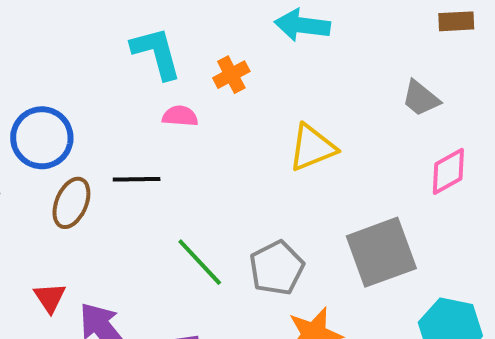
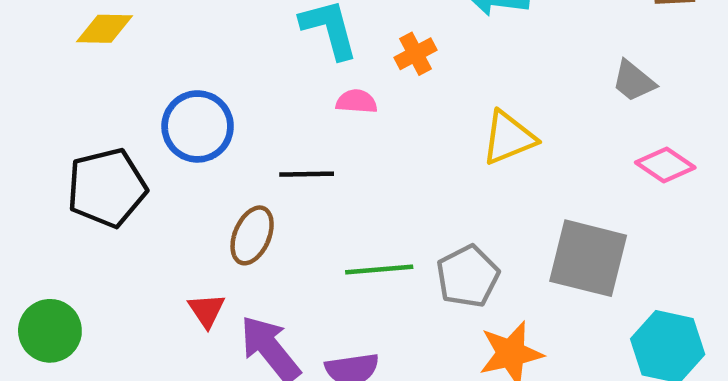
pink diamond: (448, 171) -> (665, 165), turned 63
brown ellipse: (71, 203) -> (252, 235), moved
gray square: (381, 252) -> (588, 258), turned 34
green line: (200, 262) -> (379, 269), turned -52

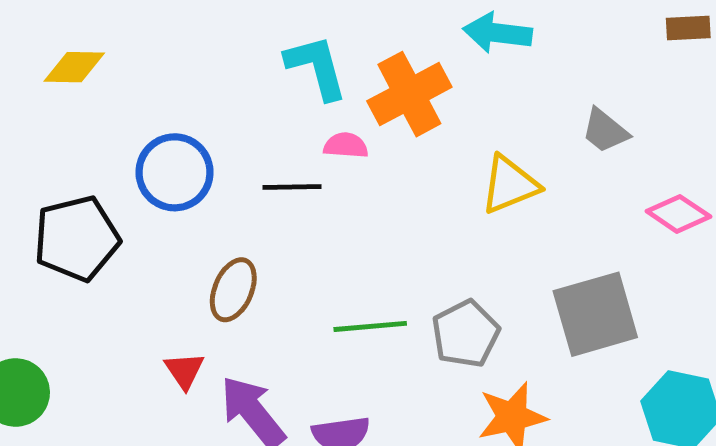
orange cross: (416, 54) -> (409, 94), size x1.8
gray trapezoid: (634, 81) -> (605, 131), moved
black line: (307, 174) -> (292, 187), moved
gray square: (588, 258) -> (595, 314), turned -30

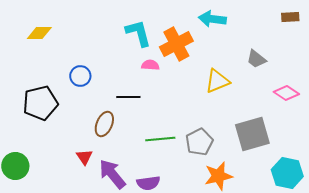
blue circle: (175, 172) -> (80, 76), size x0.7
black line: (292, 187) -> (128, 97), moved

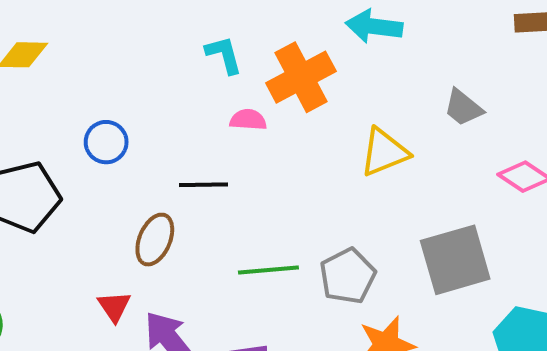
cyan L-shape: (138, 33) -> (224, 55), size x0.7

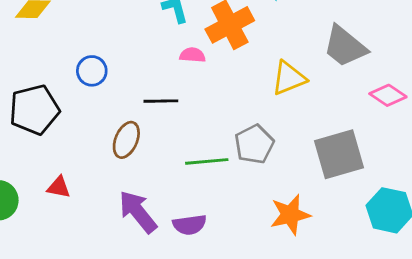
gray trapezoid: (463, 108) -> (345, 46), size x1.6
gray pentagon: (348, 276) -> (254, 144), moved
red triangle: (114, 306) -> (59, 187), moved, turned -45

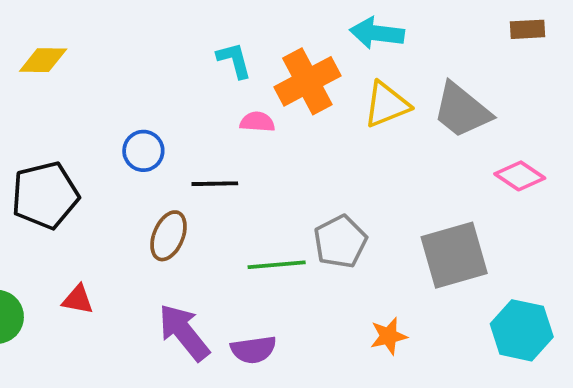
blue circle: (92, 71) -> (143, 151), moved
yellow triangle: (289, 78) -> (387, 105), moved
orange star: (290, 215) -> (389, 336), size x0.7

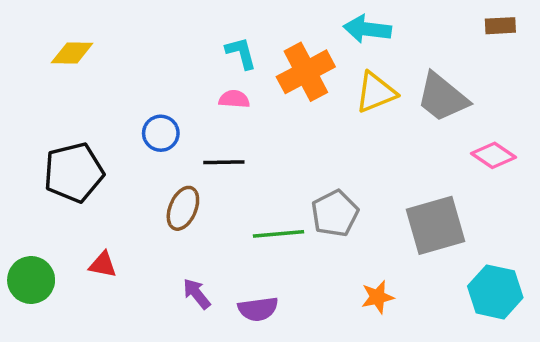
pink semicircle: (257, 122) -> (234, 99), moved
purple arrow: (184, 332) -> (197, 294), size x0.6

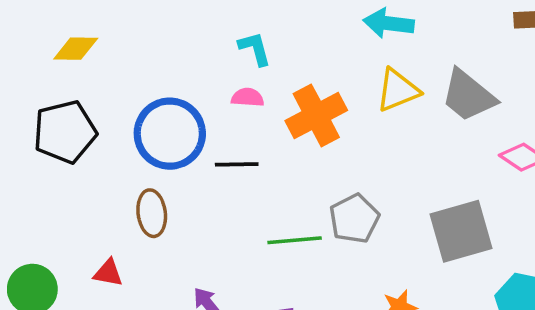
orange cross: (306, 72) -> (316, 115), moved
blue circle: (161, 133) -> (170, 134), size x1.8
black pentagon: (74, 172) -> (65, 132), moved
brown ellipse: (183, 208) -> (152, 213), moved, turned -30

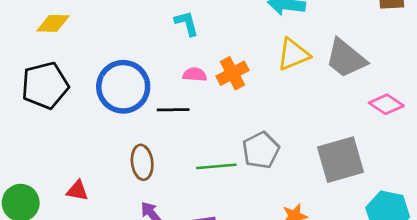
pink semicircle: (248, 97) -> (195, 75), moved
orange cross: (316, 115) -> (233, 73), size x0.7
brown ellipse: (152, 213) -> (142, 162), moved

